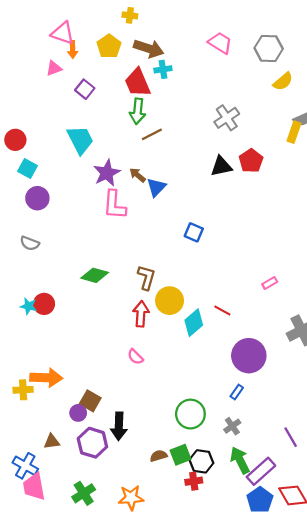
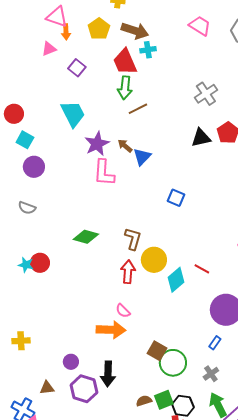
orange arrow: (46, 378) -> (111, 330), moved
brown square: (90, 401) -> (157, 351), moved

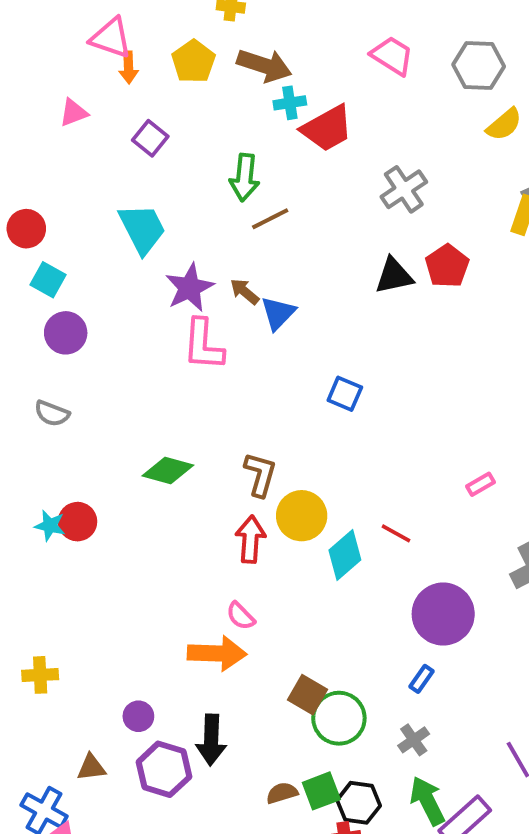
pink triangle: (49, 49) -> (74, 113), moved
red trapezoid: (125, 62) -> (327, 128), moved, turned -96

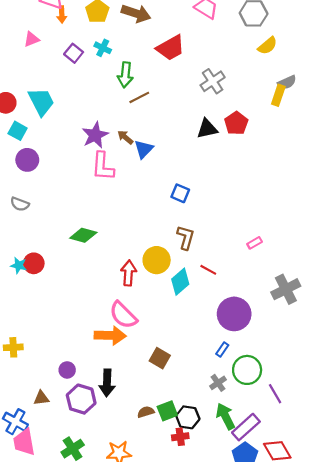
cyan cross: (290, 103) -> (103, 48), moved, turned 35
cyan trapezoid: (142, 229) -> (41, 102), moved
brown L-shape: (260, 474) -> (186, 237), moved
pink semicircle: (241, 616) -> (123, 315), size x1.8
green circle: (339, 718) -> (247, 370), moved

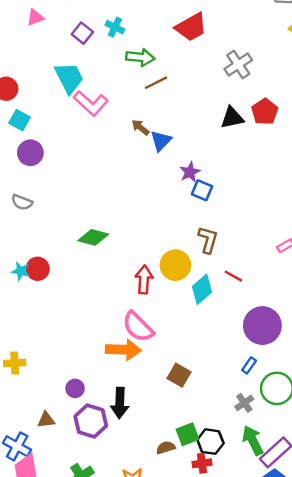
green arrow: (125, 75) -> (140, 57), turned -90
cyan trapezoid: (41, 102) -> (69, 78), moved
purple star: (95, 135) -> (190, 172), moved, size x0.7
pink L-shape: (103, 166) -> (91, 103), moved, turned -52
brown semicircle: (146, 412) -> (166, 448), moved

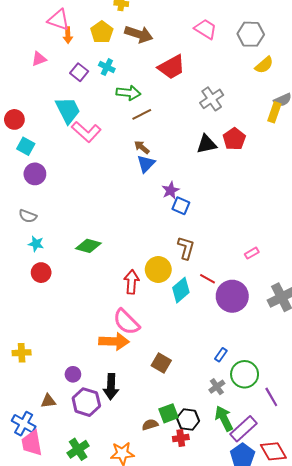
brown arrow: (140, 127) -> (142, 147), moved
cyan star: (21, 271) -> (36, 244), moved
purple circle: (262, 326) -> (232, 296), moved

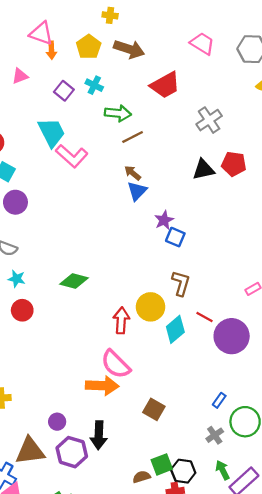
red pentagon: (234, 139) -> (234, 164), turned -30
brown triangle: (48, 401) -> (30, 451), size x1.8
green arrow: (224, 418) -> (223, 470), size x0.7

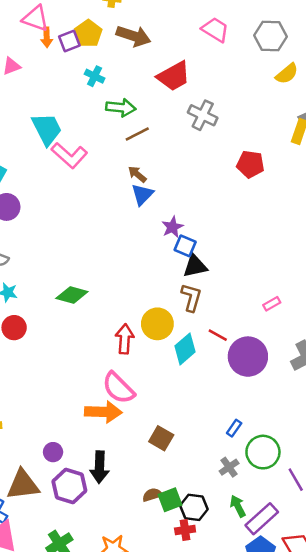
purple square: (64, 91) -> (69, 41), moved, turned 30
gray cross: (209, 120) -> (203, 115), moved, turned -30
black triangle: (203, 170) -> (195, 266), moved
brown semicircle: (142, 477) -> (152, 495), moved

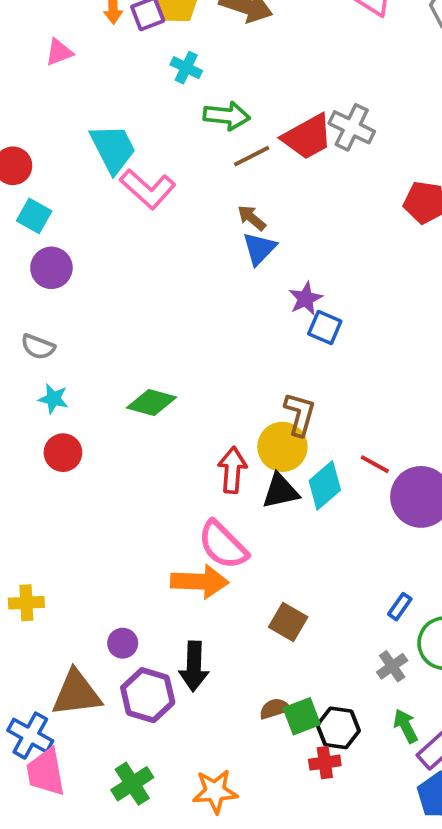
red trapezoid: (174, 76) -> (307, 137), moved
black triangle: (195, 266) -> (280, 491), moved
brown L-shape: (191, 297) -> (300, 414), moved

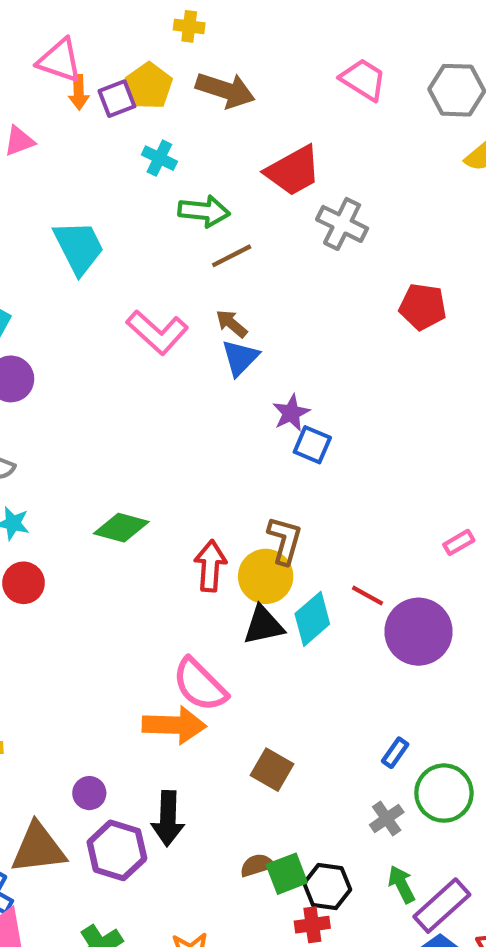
red trapezoid: (307, 137) -> (293, 171), moved
pink L-shape: (148, 189) -> (157, 332), moved
red arrow: (232, 470) -> (210, 566), moved

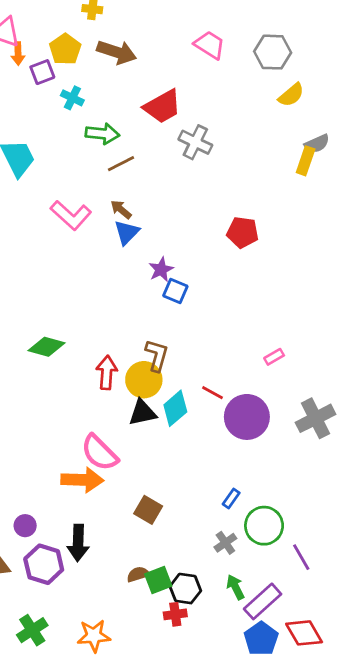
purple square: (117, 99) -> (42, 72), moved
red pentagon: (423, 307) -> (243, 232), moved

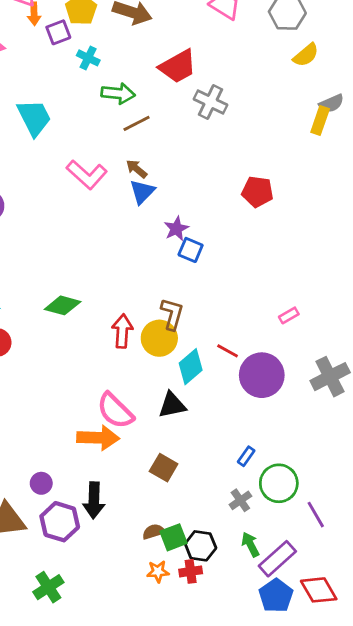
black triangle: (142, 413) -> (172, 405), moved
orange star: (94, 636) -> (158, 571), moved, size x0.7

